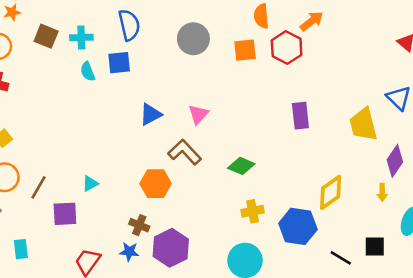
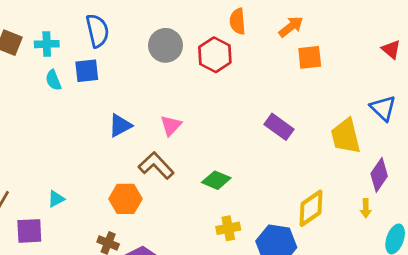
red hexagon: (287, 48) -> (215, 55), moved
orange square: (245, 50) -> (310, 57), moved
purple rectangle: (300, 116) -> (279, 127), turned -48

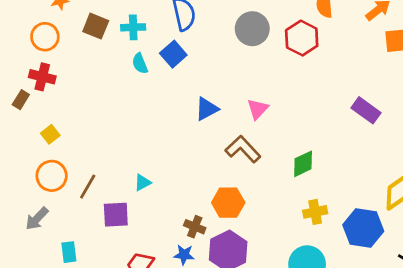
blue square: (87, 71) -> (173, 54), turned -35
green diamond: (216, 180) -> (303, 164), turned -48
orange hexagon: (125, 199) -> (228, 203), moved

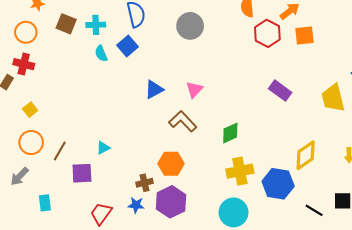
red hexagon: (302, 38) -> (267, 33), moved
yellow cross: (315, 212) -> (240, 171), size x1.4
brown cross: (195, 227) -> (145, 183), turned -35

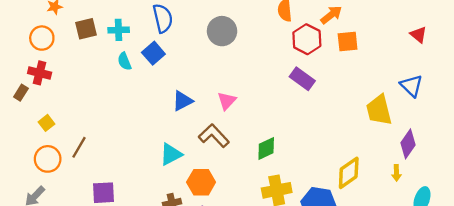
brown square: (66, 24) -> (86, 29), turned -36
purple rectangle: (280, 91) -> (302, 79), moved
cyan triangle: (103, 148) -> (171, 154), moved, size x1.5
brown line: (60, 151) -> (79, 147), moved

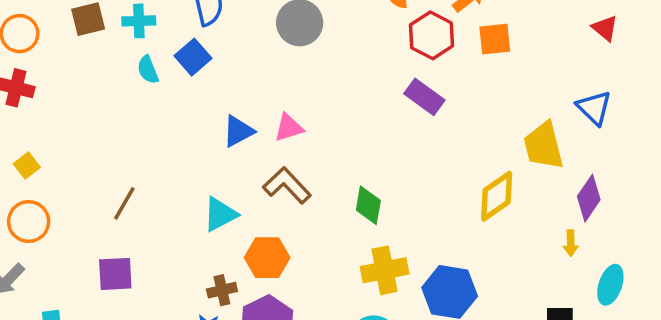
pink triangle: (227, 101) -> (289, 128), moved, turned 30
brown line: (79, 147) -> (124, 203), moved
green diamond: (266, 148) -> (368, 205), turned -55
yellow diamond: (349, 173) -> (497, 196), moved

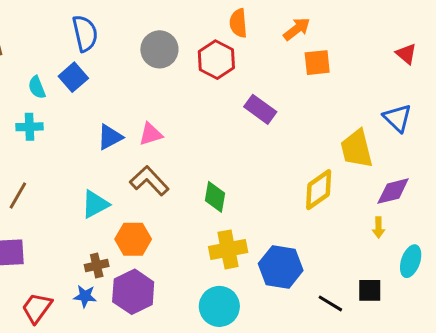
cyan cross: (139, 21) -> (30, 127), moved
red hexagon: (432, 35) -> (216, 60), moved
purple diamond: (589, 198) -> (393, 191), turned 42

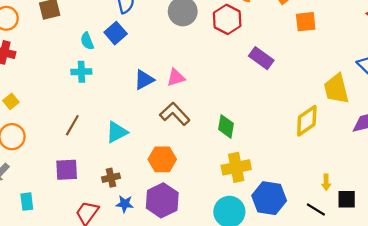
cyan triangle: (95, 204) -> (117, 132), moved
yellow arrow: (378, 228) -> (326, 182), moved
brown cross: (97, 266) -> (111, 178), moved
blue hexagon: (281, 267) -> (269, 198), moved

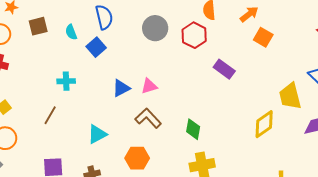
orange square: (306, 22) -> (263, 37), turned 36
cyan semicircle: (87, 41) -> (71, 32), moved
brown line: (72, 125) -> (50, 115), moved

